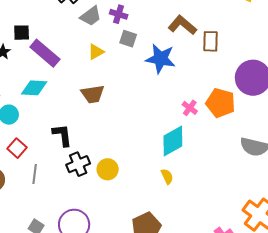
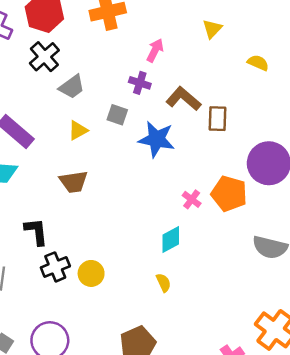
purple cross: (119, 14) -> (140, 83), moved
cyan diamond: (173, 141) -> (171, 240), size x0.7

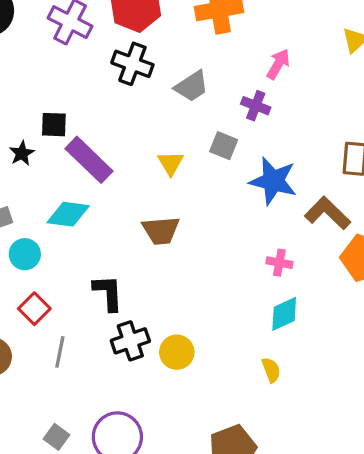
black cross: (44, 57) -> (132, 64), turned -32
gray trapezoid: (72, 87) -> (192, 86), moved
brown L-shape: (183, 99) -> (328, 213), moved
yellow triangle: (78, 130) -> (171, 163), turned -35
pink cross: (192, 199) -> (279, 263), moved, turned -30

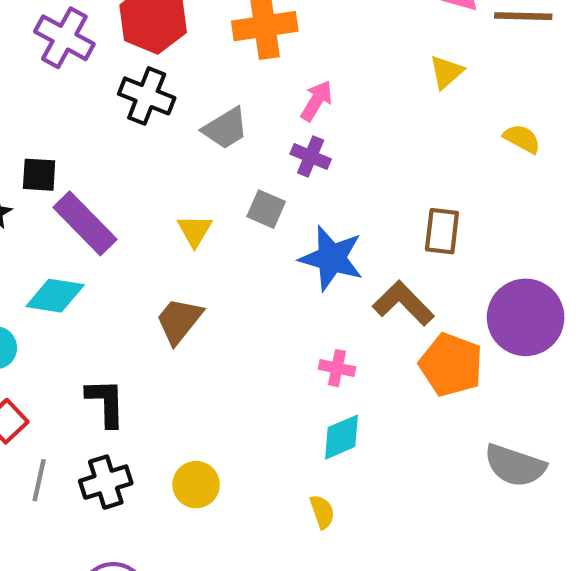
pink arrow: (278, 64) -> (316, 101), moved
brown trapezoid: (161, 230) -> (179, 321), turned 132
black cross: (130, 341) -> (106, 482), moved

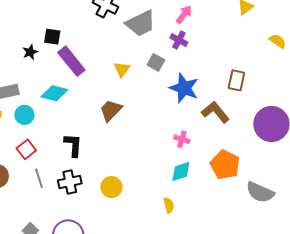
gray trapezoid: (225, 128) -> (141, 23), size x1.4
orange pentagon: (451, 365) -> (225, 165), moved
gray line: (39, 480) -> (39, 178), turned -36

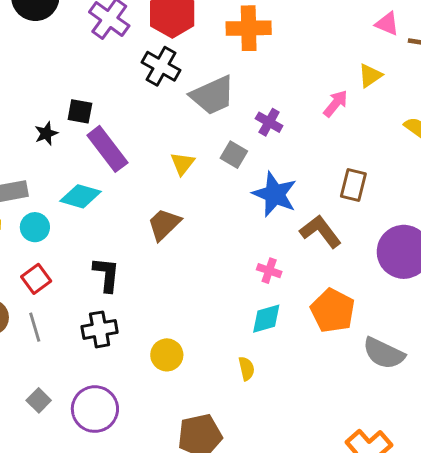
pink arrow: (184, 14) -> (336, 104), moved
gray line: (39, 178) -> (35, 327), moved
yellow circle: (111, 187) -> (167, 355), moved

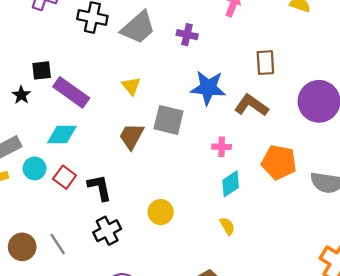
gray square: (234, 155) -> (169, 120), moved, size x1.5
red square: (36, 279) -> (65, 177), moved
yellow circle: (167, 355) -> (161, 212), moved

